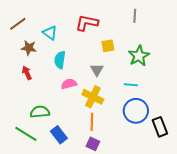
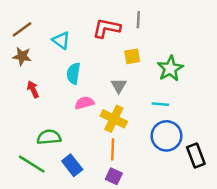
gray line: (135, 16) -> (138, 20), moved
brown star: (29, 48) -> (22, 56), moved

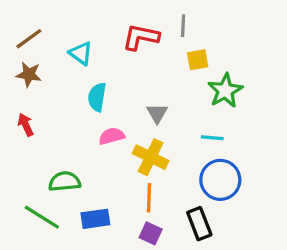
yellow square: (132, 56) -> (198, 60), moved
red arrow: (33, 89) -> (26, 125), moved
black rectangle: (196, 155) -> (199, 224), moved
blue rectangle: (72, 165) -> (95, 219), turned -60

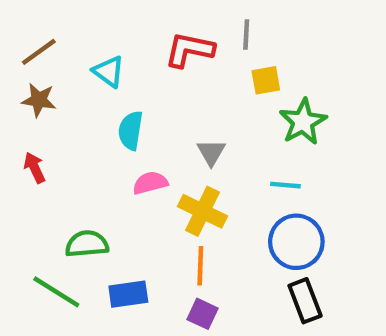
black rectangle: (199, 224) -> (305, 301), moved

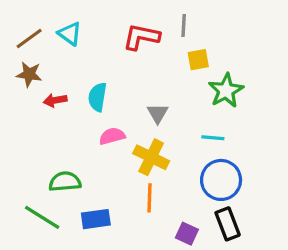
cyan triangle: (109, 72) -> (70, 34), moved
red arrow: (34, 168) -> (55, 100), moved, turned -75
purple square: (203, 314) -> (187, 234), moved

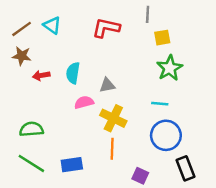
gray line: (184, 25) -> (148, 14), moved
yellow square: (198, 60) -> (162, 38), moved
gray triangle: (158, 113) -> (107, 85), moved, turned 49
green semicircle: (65, 182) -> (31, 129), moved
black rectangle: (228, 224) -> (185, 168), moved

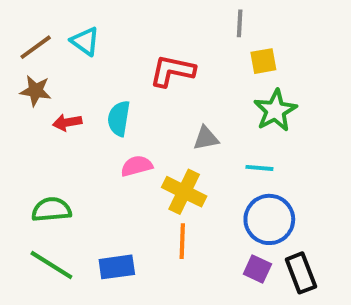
red L-shape: (106, 28) -> (172, 71), moved
gray triangle: (107, 85) -> (206, 138), moved
purple square: (140, 176) -> (257, 269), moved

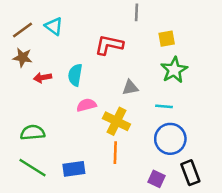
gray line: (240, 23) -> (136, 12), moved
purple square: (257, 269) -> (157, 179), moved

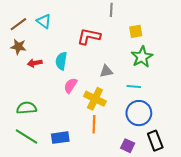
pink semicircle: (86, 105) -> (70, 85), turned -42

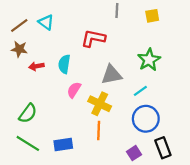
yellow square: (136, 31) -> (152, 16), moved
gray triangle: (106, 71) -> (111, 75), size x1.5
cyan line: (134, 86) -> (140, 91), turned -40
green semicircle: (27, 108) -> (28, 113), turned 132
purple square: (128, 146) -> (134, 153), turned 32

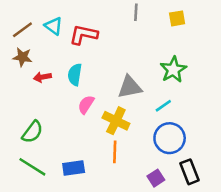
red L-shape: (93, 38) -> (84, 35), moved

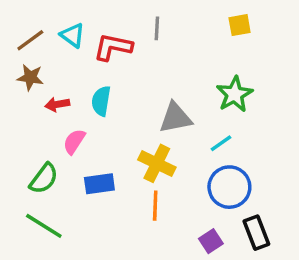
gray line: (136, 12) -> (157, 28), moved
pink semicircle: (86, 104) -> (74, 141), moved
blue rectangle: (74, 168) -> (99, 184), moved

